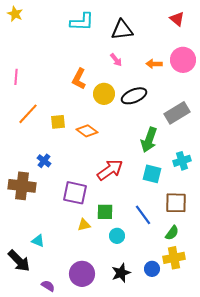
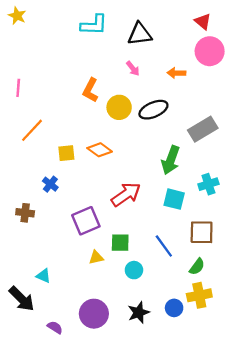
pink circle: (183, 60) -> (210, 51), moved
yellow square: (58, 122) -> (66, 153), moved
brown cross: (22, 186) -> (25, 213), size x0.6
purple square: (75, 193) -> (86, 221), turned -35

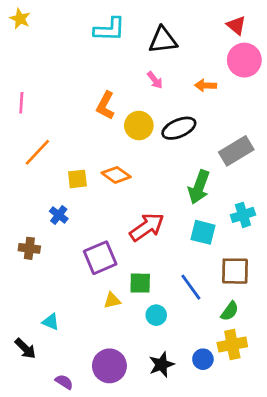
black arrow: (22, 299) -> (25, 349), size x0.7

